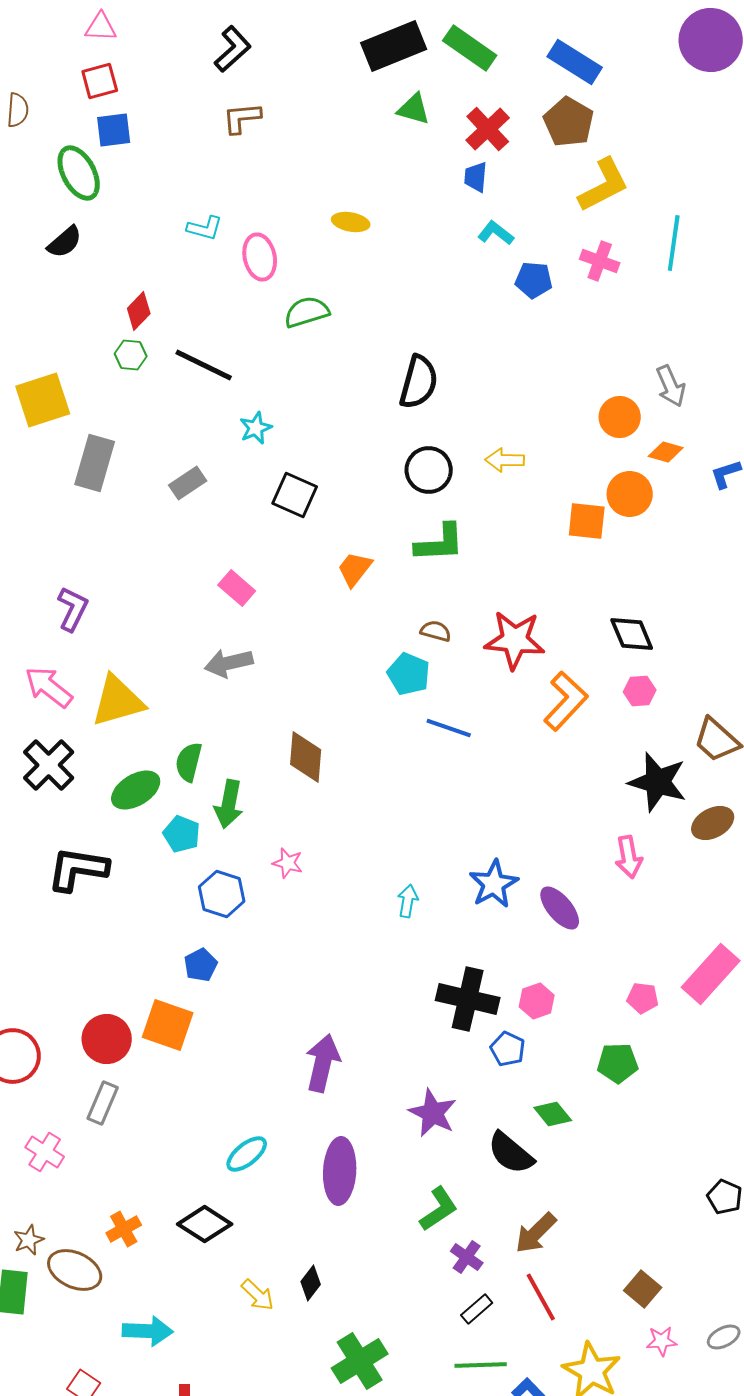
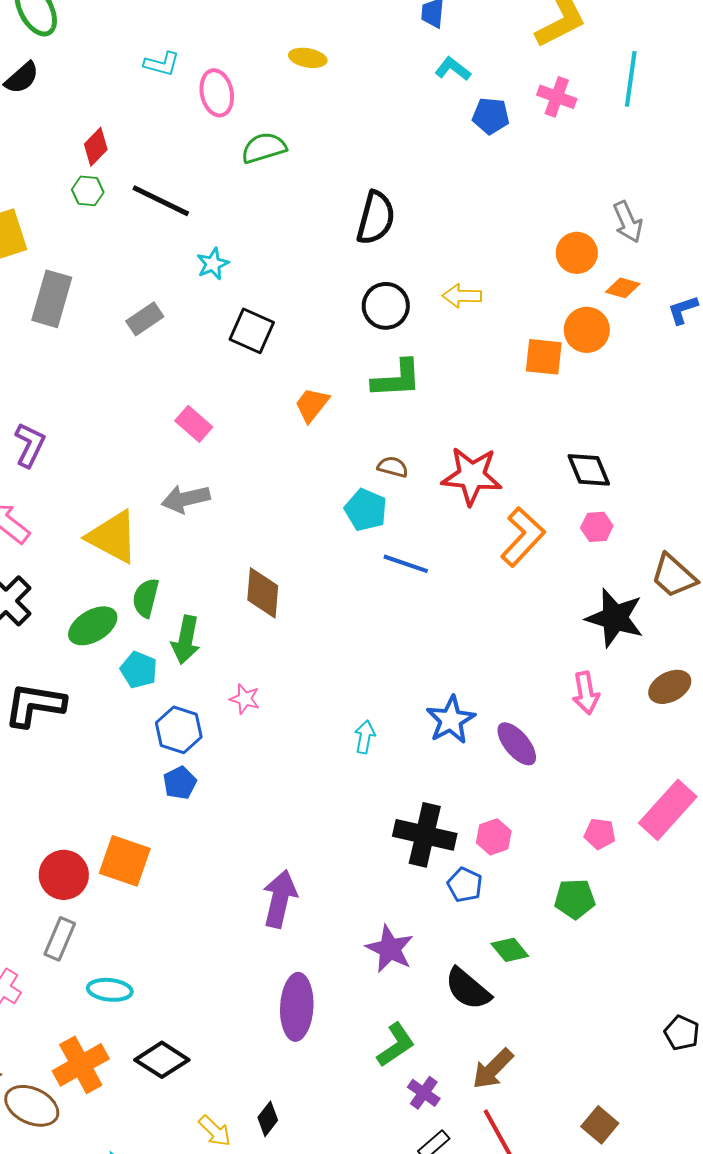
yellow triangle: (118, 701) -> (113, 537), moved, turned 44
brown ellipse: (713, 823) -> (670, 687), moved
blue pentagon: (201, 965) -> (180, 783), moved
cyan ellipse: (247, 1154) -> (110, 990), moved, turned 45
orange cross: (124, 1229) -> (81, 1065), size x1.6

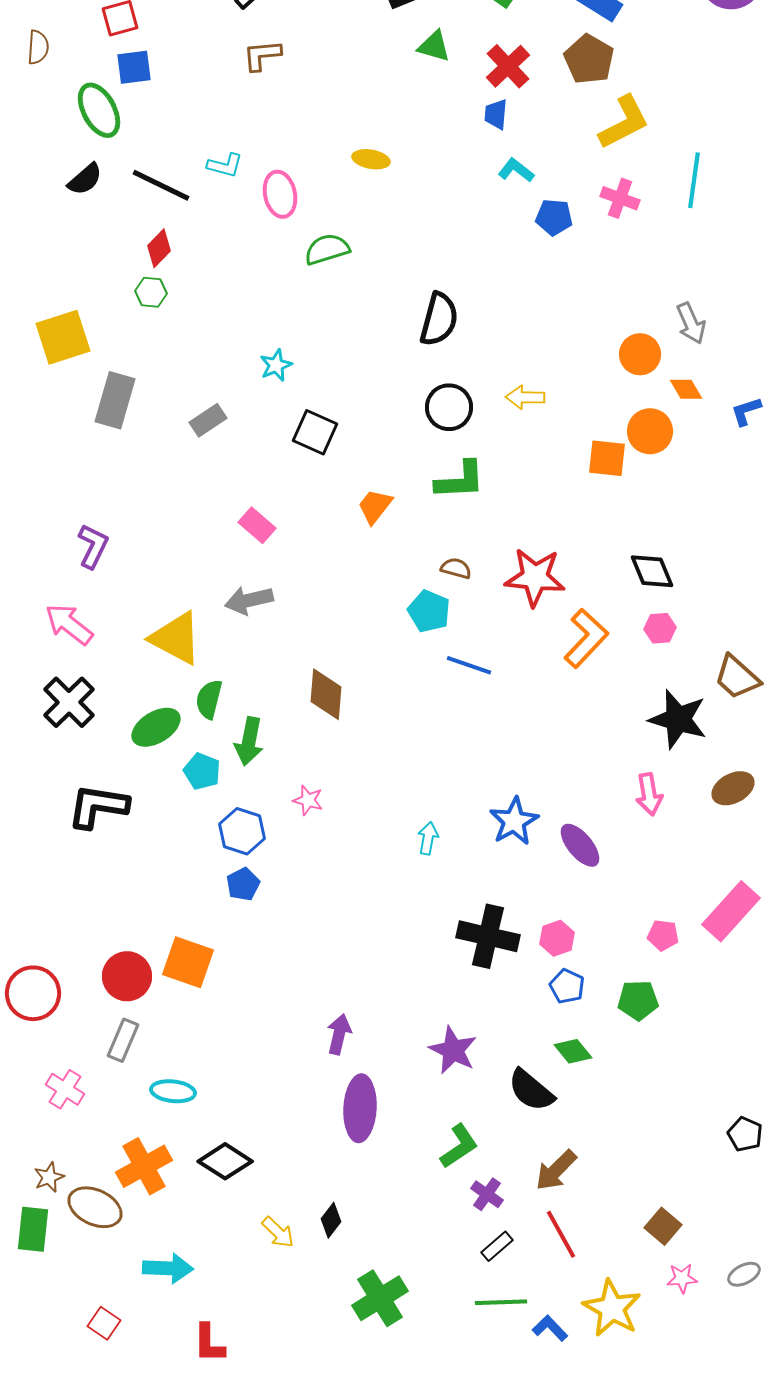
black line: (161, 201) -> (161, 185), moved
orange diamond: (623, 288) -> (686, 389), turned 44
blue pentagon: (465, 885) -> (567, 986), moved
purple arrow: (280, 899) -> (339, 1034), moved, size x0.7

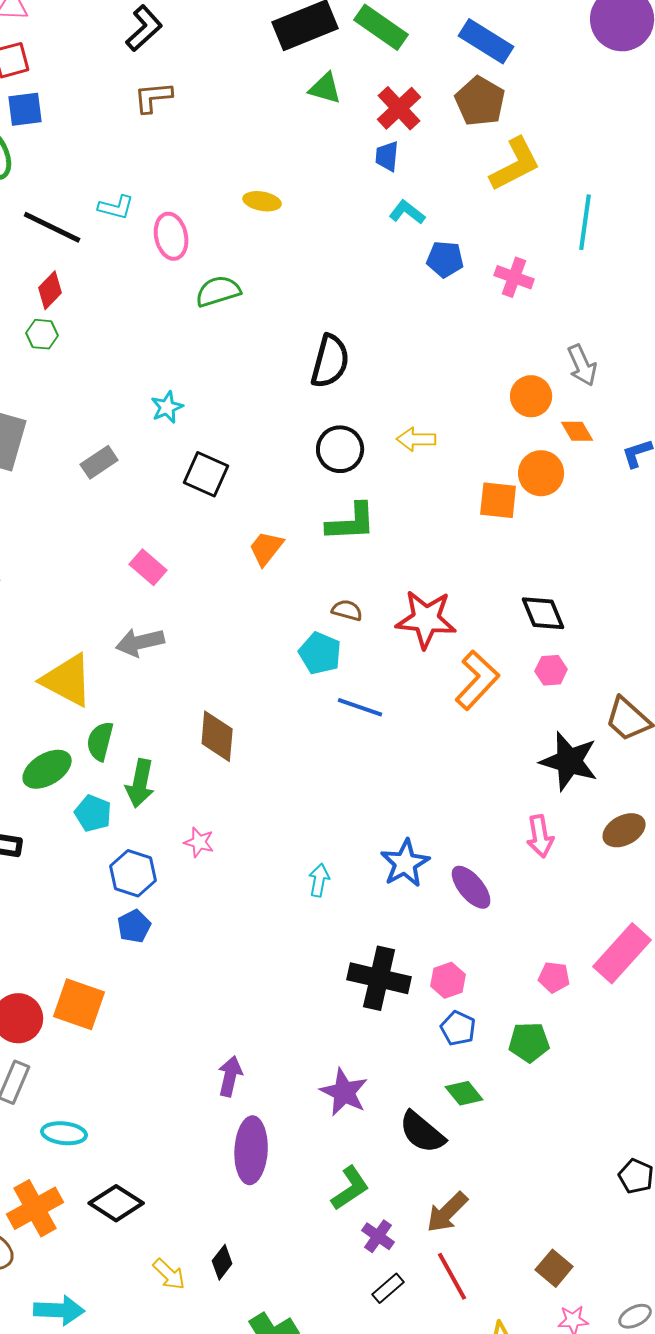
pink cross: (620, 198) -> (514, 277), moved

